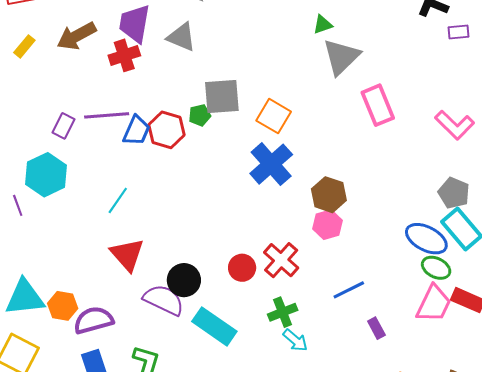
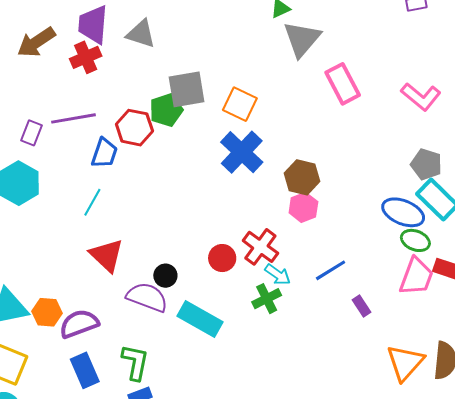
green pentagon: (200, 115) -> (166, 110), size x1.5
blue trapezoid: (136, 131) -> (104, 153), moved
black circle: (184, 280) -> (165, 276), size x0.7
cyan arrow: (295, 340) -> (278, 275), moved

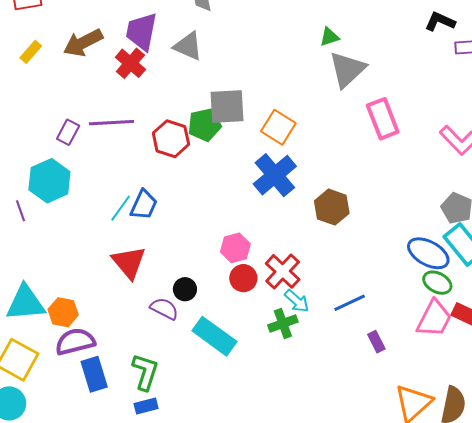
red cross: (86, 57) -> (130, 63), turned -32
blue trapezoid: (104, 153) -> (144, 205), moved
pink hexagon: (303, 207) -> (235, 248), moved
purple semicircle: (147, 297) -> (164, 309), size x0.7
purple semicircle: (79, 324) -> (75, 342), moved

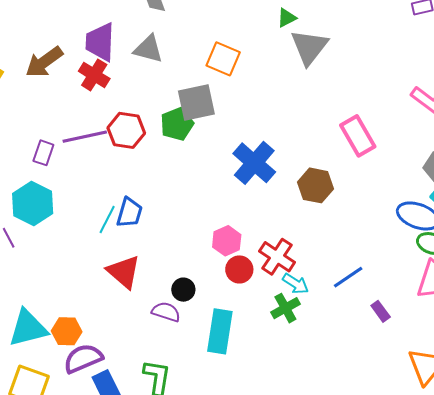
pink rectangle: (383, 119) -> (358, 136), moved
orange square: (278, 127) -> (223, 59), moved
red hexagon: (171, 139) -> (126, 130), moved
cyan rectangle: (214, 336) -> (220, 331), turned 72

